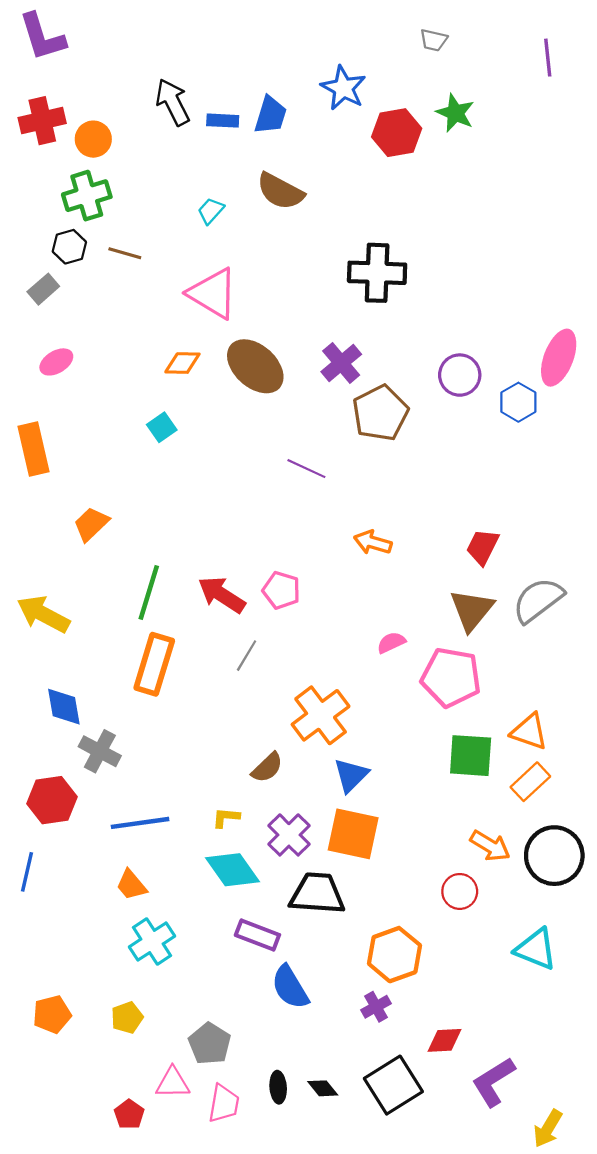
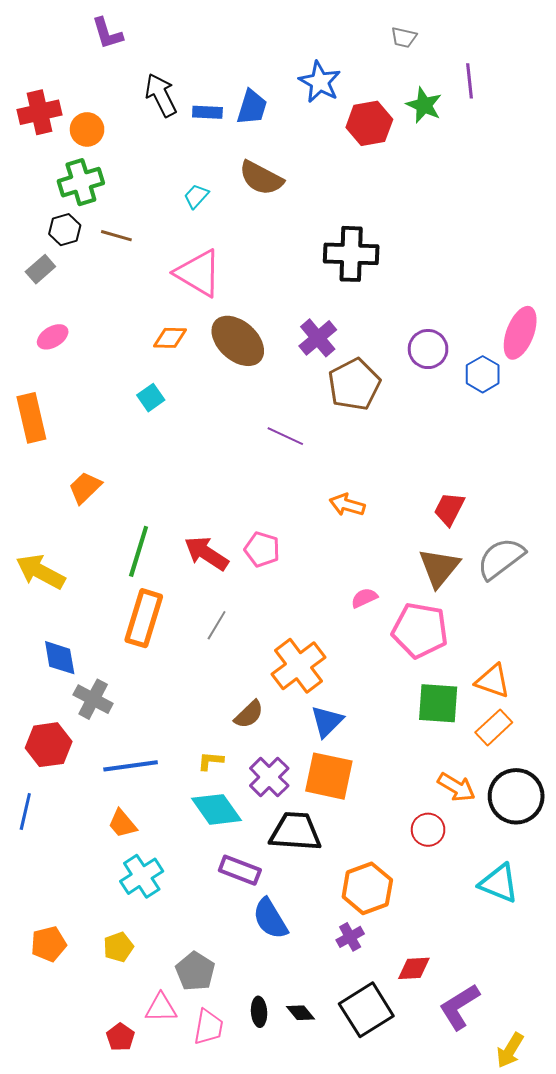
purple L-shape: (42, 37) -> (107, 33), moved, size x0.7
purple line: (548, 58) -> (470, 81), moved
gray line: (247, 656) -> (217, 625), moved

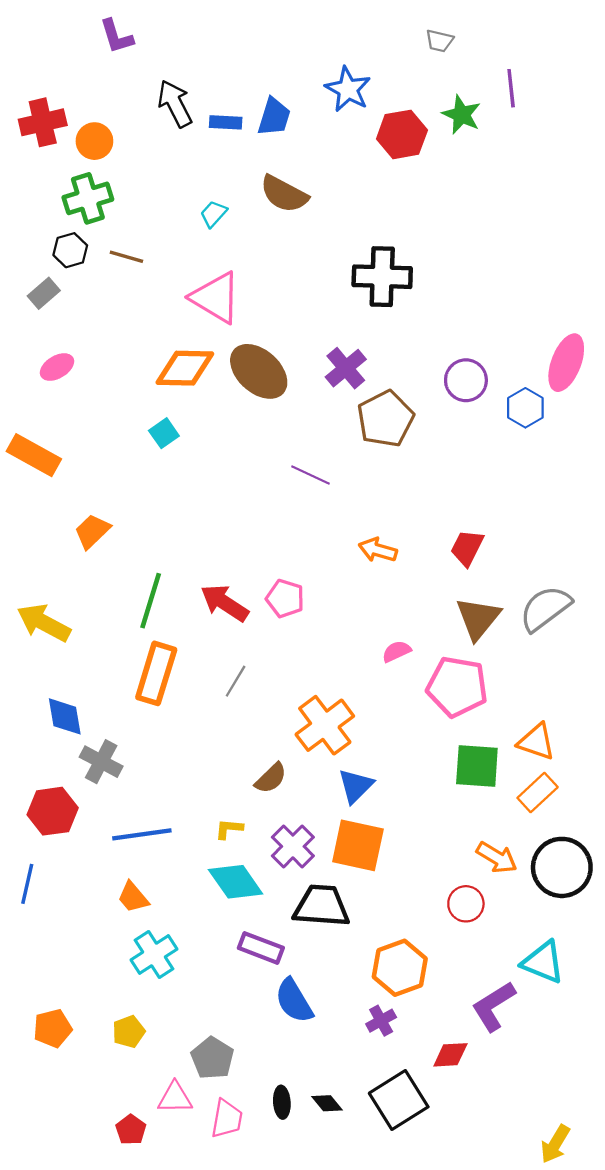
orange diamond: (170, 338) -> (185, 368), size x1.6
orange rectangle: (31, 418) -> (34, 455), turned -48
red trapezoid: (449, 509) -> (467, 548), moved
purple L-shape: (459, 1007) -> (493, 1006), moved

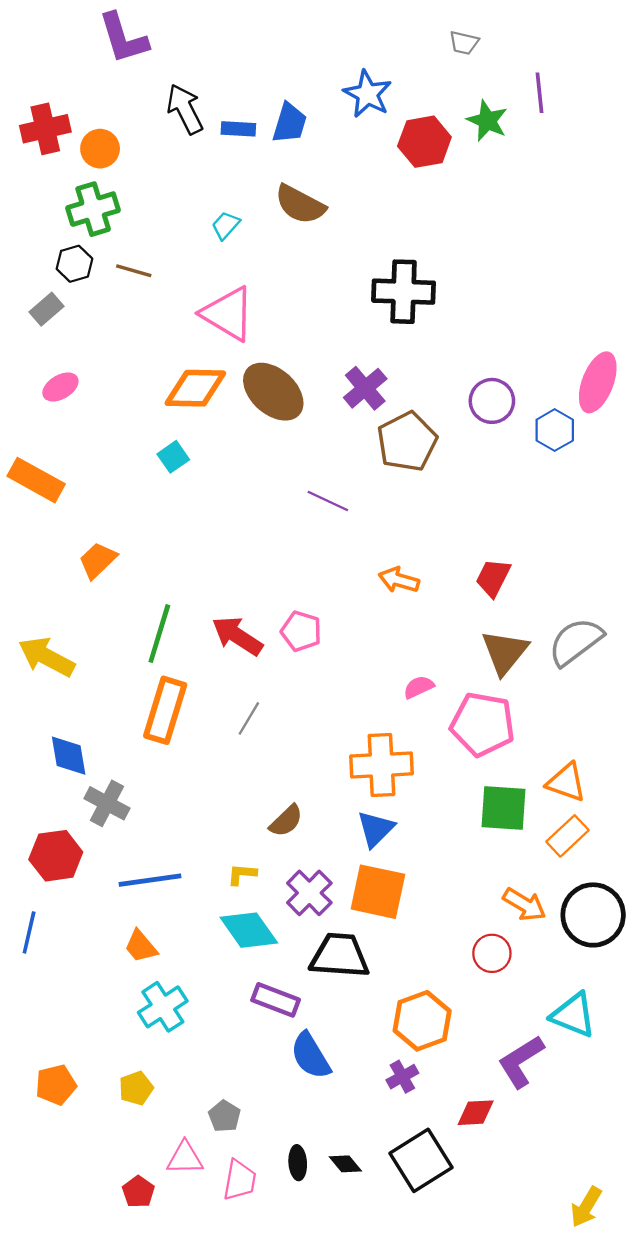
purple L-shape: (117, 36) -> (123, 38), size x1.4
orange cross: (325, 725) -> (381, 765), moved, turned 34
gray pentagon: (212, 1058) -> (224, 1116), size x0.7

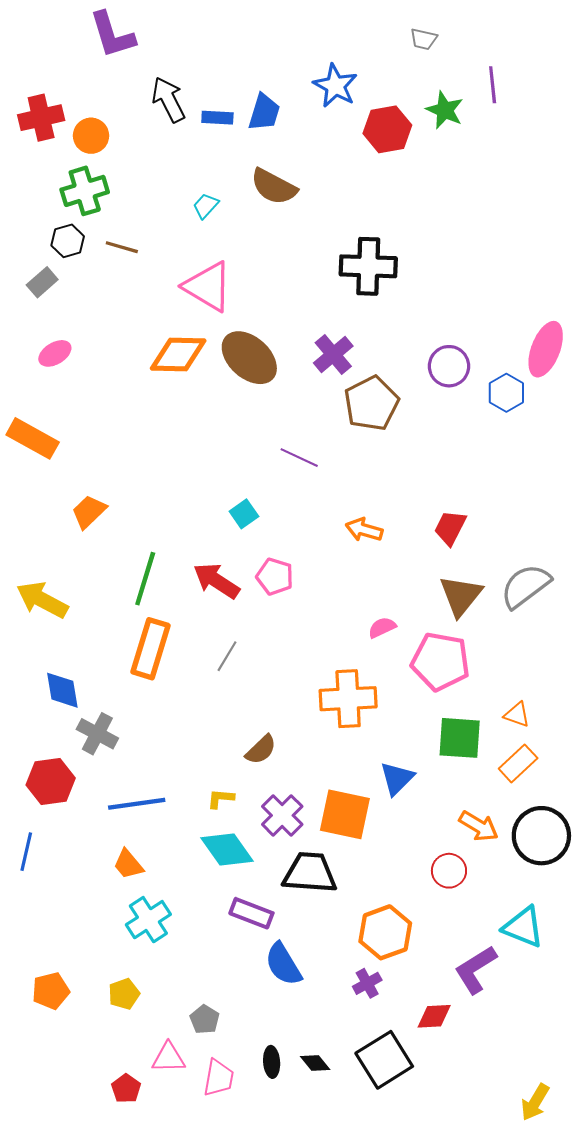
cyan square: (173, 457) -> (244, 514), moved
orange triangle: (566, 782) -> (517, 715), size x0.7
blue triangle: (376, 829) -> (397, 778), moved

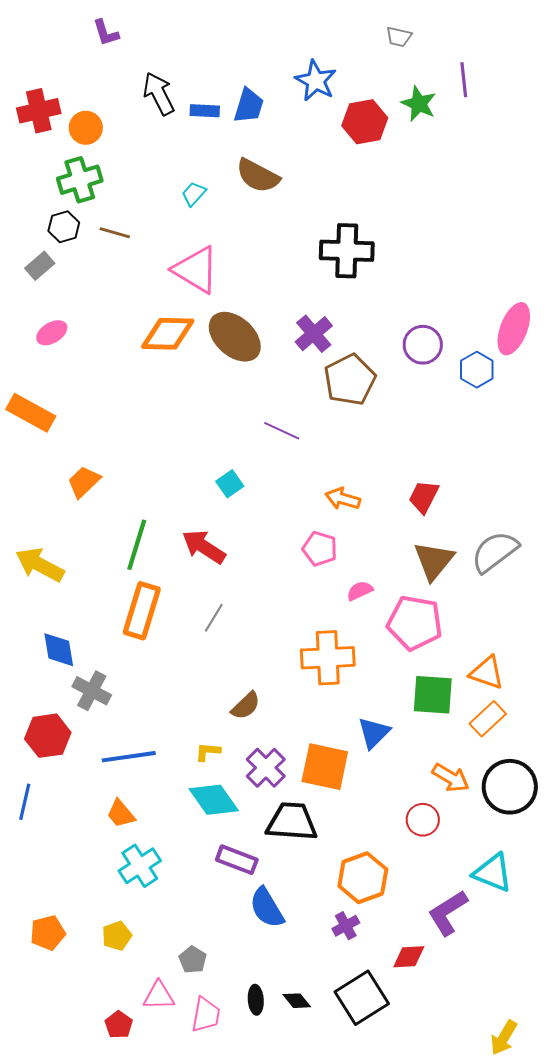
purple L-shape: (112, 35) -> (106, 33), size x0.6
pink pentagon: (275, 576) -> (320, 549), moved
orange triangle: (517, 715) -> (487, 673), size x1.4

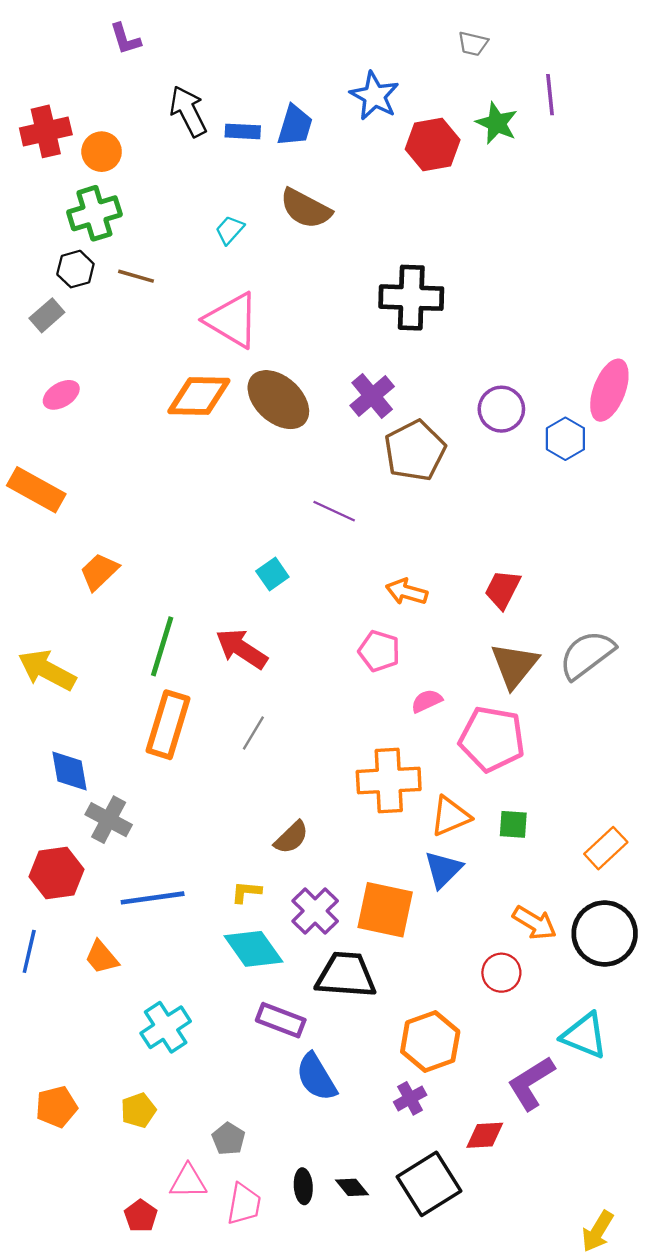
orange triangle: (487, 673) -> (450, 816), moved, turned -42
green square: (433, 695) -> (513, 824), size x0.6
orange rectangle: (488, 719) -> (606, 848), moved
orange trapezoid: (121, 814) -> (102, 957), moved

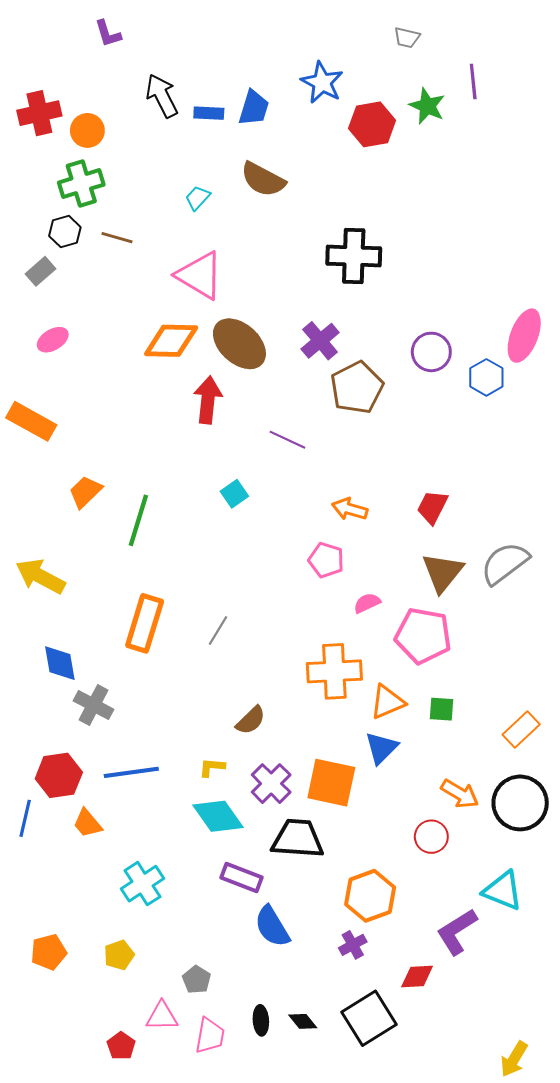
green line: (162, 646) -> (138, 520), moved
red arrow: (242, 649) -> (208, 400), moved, turned 63
red hexagon: (56, 873) -> (59, 775), moved

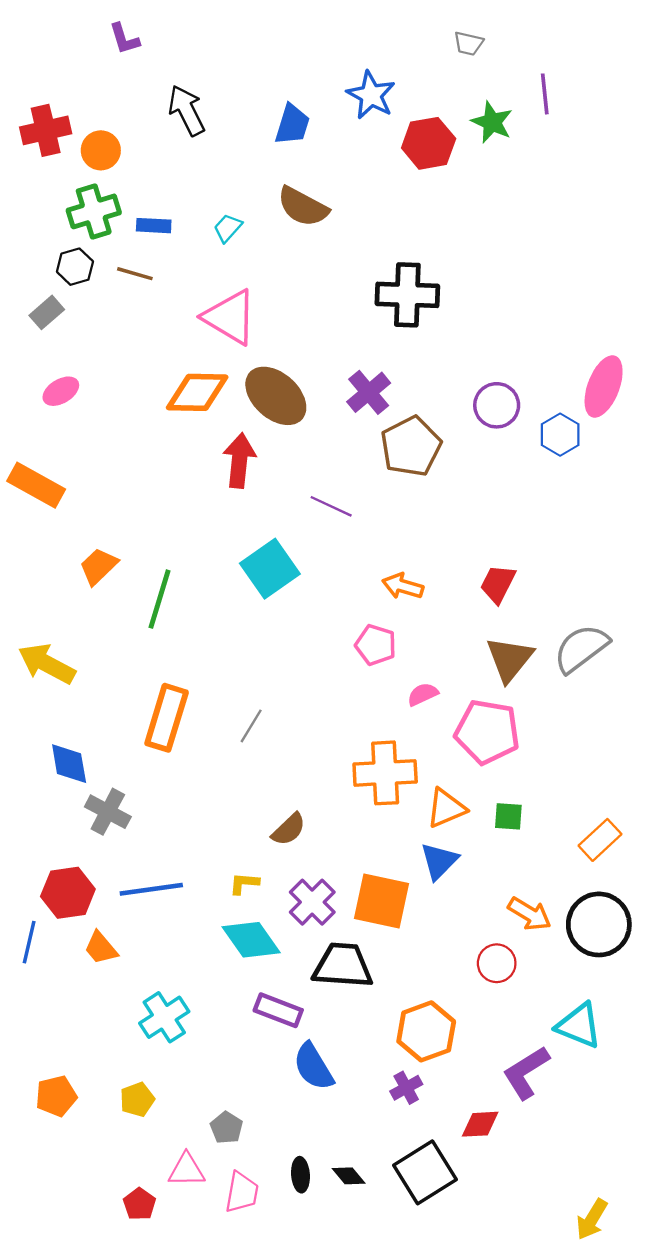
blue rectangle: (209, 113) -> (154, 226), moved
cyan square: (234, 494) -> (270, 569), size x1.8

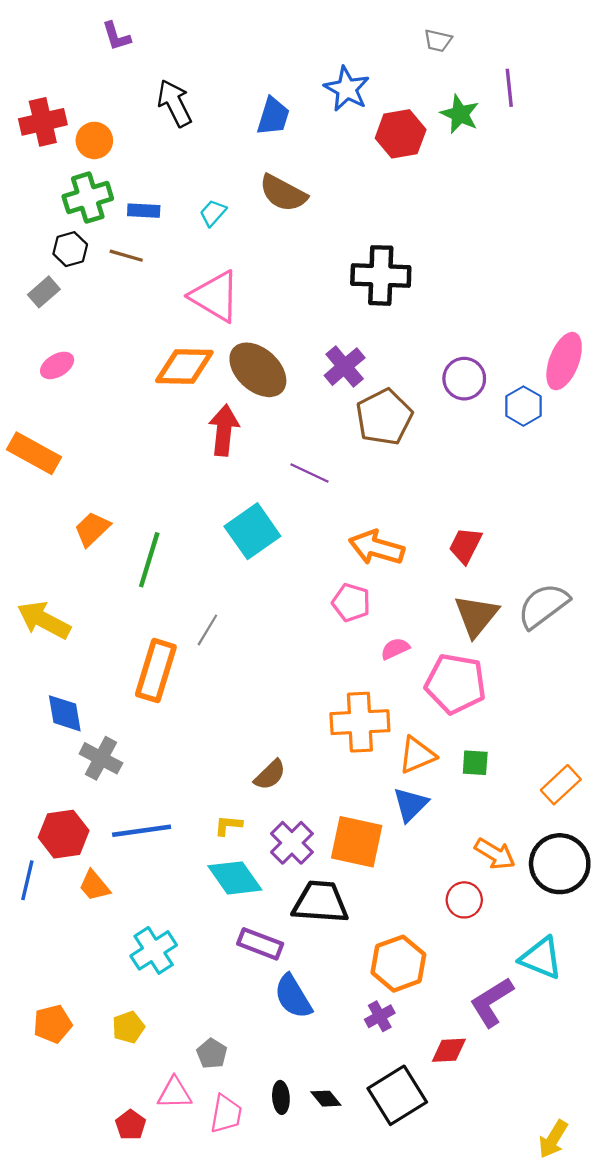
orange arrow: (403, 586) -> (376, 548), size x1.4
gray line: (251, 726) -> (207, 630), moved

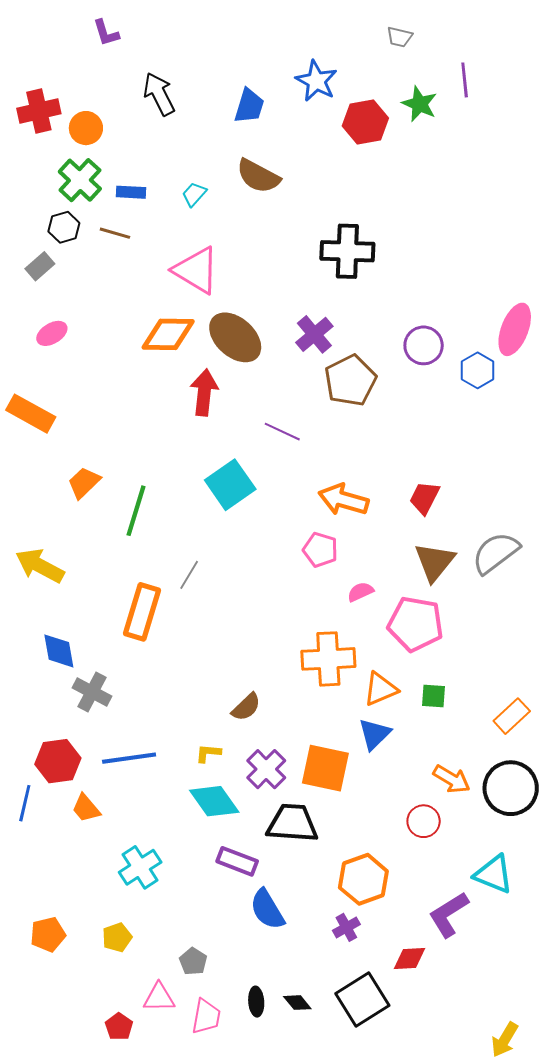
green cross: (88, 198) -> (80, 180), turned -30

